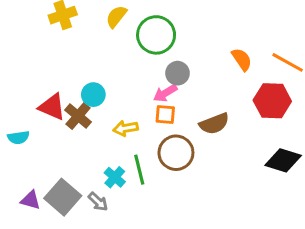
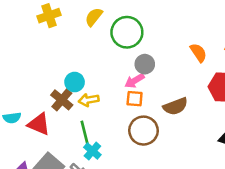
red triangle: (52, 107) -> (39, 124), moved
yellow arrow: (125, 128) -> (89, 100), moved
green line: (139, 170) -> (85, 133), moved

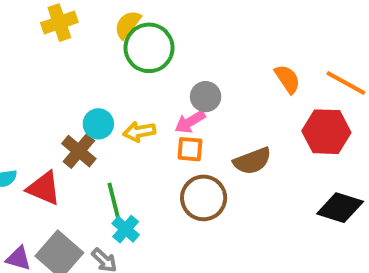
green circle: (127, 32) -> (149, 48), moved
yellow arrow: (89, 100) -> (139, 132), moved

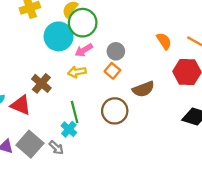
pink arrow: (190, 122) -> (84, 50), moved
cyan circle: (98, 124) -> (59, 36), moved, size x1.6
orange square: (190, 149) -> (112, 71), moved, turned 35
green line: (114, 202) -> (75, 112), moved

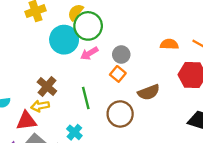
orange semicircle: (164, 41) -> (169, 44), turned -54
yellow arrow: (77, 72) -> (40, 106), moved
red triangle: (21, 105) -> (26, 121), moved, turned -30
green line: (75, 112) -> (86, 98), moved

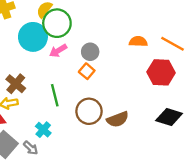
brown semicircle: (149, 92) -> (118, 119), moved

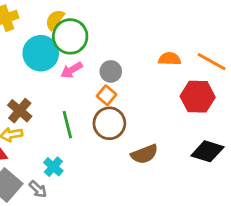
brown circle: (89, 111) -> (109, 123), moved

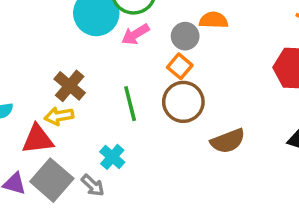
orange semicircle: (170, 59) -> (214, 20), moved

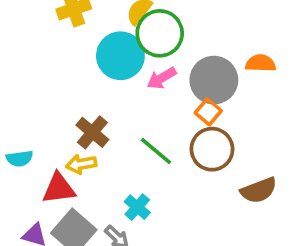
orange semicircle: (214, 20) -> (261, 63), moved
gray circle: (185, 36) -> (214, 80), size x1.6
green line: (130, 104) -> (156, 151), turned -36

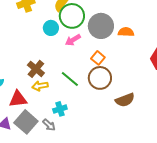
cyan circle: (120, 56) -> (51, 28), size x0.6
gray circle: (214, 80) -> (101, 26), moved
yellow arrow: (81, 164) -> (40, 86), moved
cyan cross: (137, 207) -> (60, 109), turned 32

